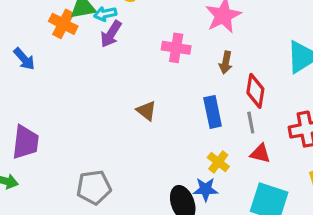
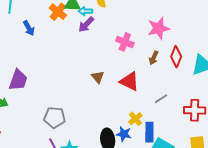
red diamond: (255, 91) -> (176, 57), moved
blue rectangle: (213, 112) -> (149, 132), moved
gray line: (251, 123) -> (161, 99), turned 56
red triangle: (260, 153) -> (129, 81), moved, size x1.5

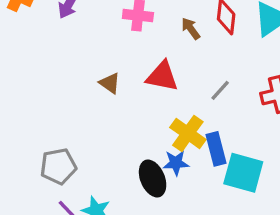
brown arrow: (154, 58) -> (191, 29), turned 136
yellow cross: (135, 119) -> (188, 133), size x1.5

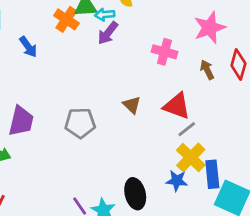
gray line: (220, 90) -> (187, 129), moved
gray pentagon: (58, 166) -> (80, 123), moved
black ellipse: (153, 178) -> (135, 194), moved

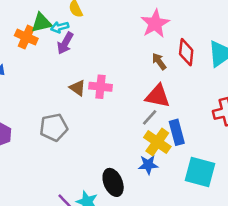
pink cross: (165, 52) -> (100, 87), moved
brown triangle: (132, 105) -> (78, 88), moved
red triangle: (177, 106) -> (158, 96), moved
blue rectangle: (212, 174) -> (177, 132), moved

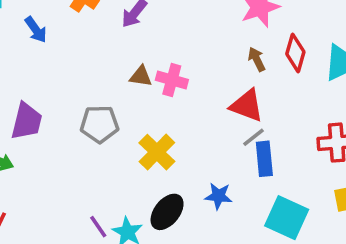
brown triangle: (78, 88) -> (141, 76), turned -36
gray line: (150, 117) -> (253, 137), moved
yellow cross: (157, 142) -> (157, 152), moved
black ellipse: (113, 182) -> (167, 212), turned 52

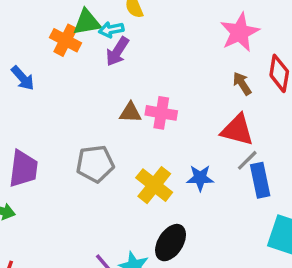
blue star: (218, 196) -> (200, 178), moved

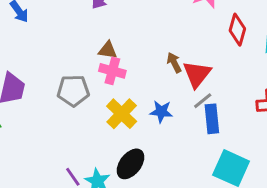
brown arrow: (242, 84) -> (174, 63), moved
pink cross: (161, 113) -> (112, 71), moved
red triangle: (237, 130) -> (197, 74), turned 48

